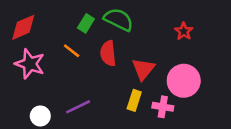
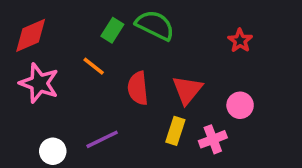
red semicircle: (108, 53) -> (138, 88), moved
pink circle: (184, 81) -> (240, 105), size x0.6
pink cross: (163, 107) -> (213, 139), turned -30

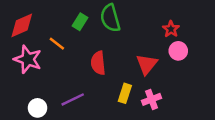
green semicircle: (155, 25) -> (110, 18), turned -132
orange line: (94, 66) -> (57, 44), moved
red triangle: (187, 90) -> (147, 64), moved
pink circle: (240, 105) -> (178, 51), moved

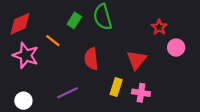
pink circle: (178, 51) -> (176, 47), moved
pink cross: (152, 99) -> (141, 93), turned 30
white circle: (37, 108) -> (23, 101), moved

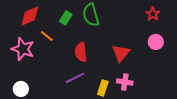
red diamond: (20, 24) -> (30, 16), moved
red star: (159, 27) -> (153, 14), moved
yellow rectangle: (116, 87) -> (103, 88), moved
purple line: (68, 93) -> (75, 78), moved

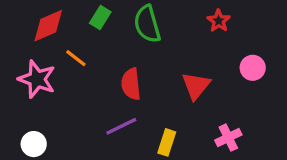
red star: (153, 14) -> (219, 21), moved
green rectangle: (66, 18) -> (100, 18), moved
pink cross: (125, 82) -> (228, 138), moved, turned -35

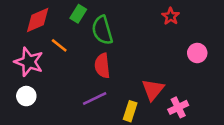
green semicircle: (147, 24) -> (102, 30), moved
red triangle: (196, 86) -> (153, 90), moved
white circle: (34, 144) -> (26, 96), moved

